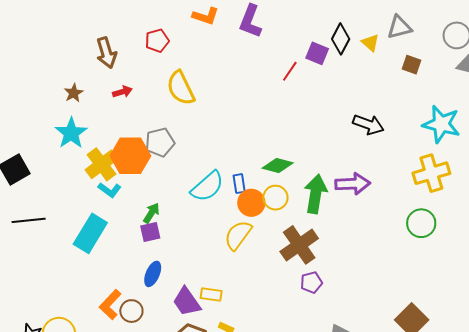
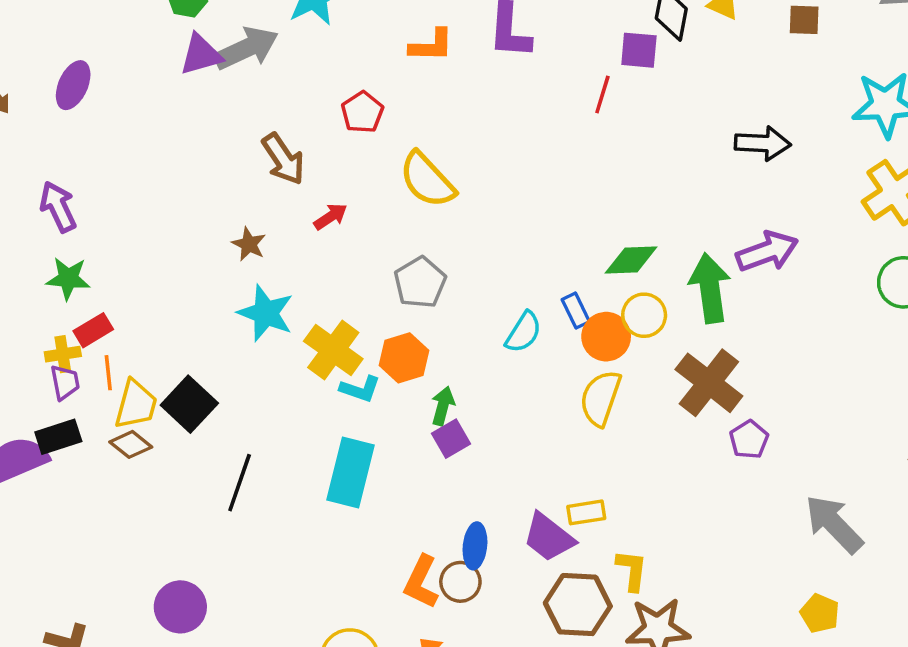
orange hexagon: (130, 156) -> (404, 358), moved, size x0.7
cyan semicircle: (207, 187) -> (523, 332), size x0.7
black line: (29, 220) -> (240, 483), turned -48
blue ellipse: (153, 274) -> (475, 546), moved

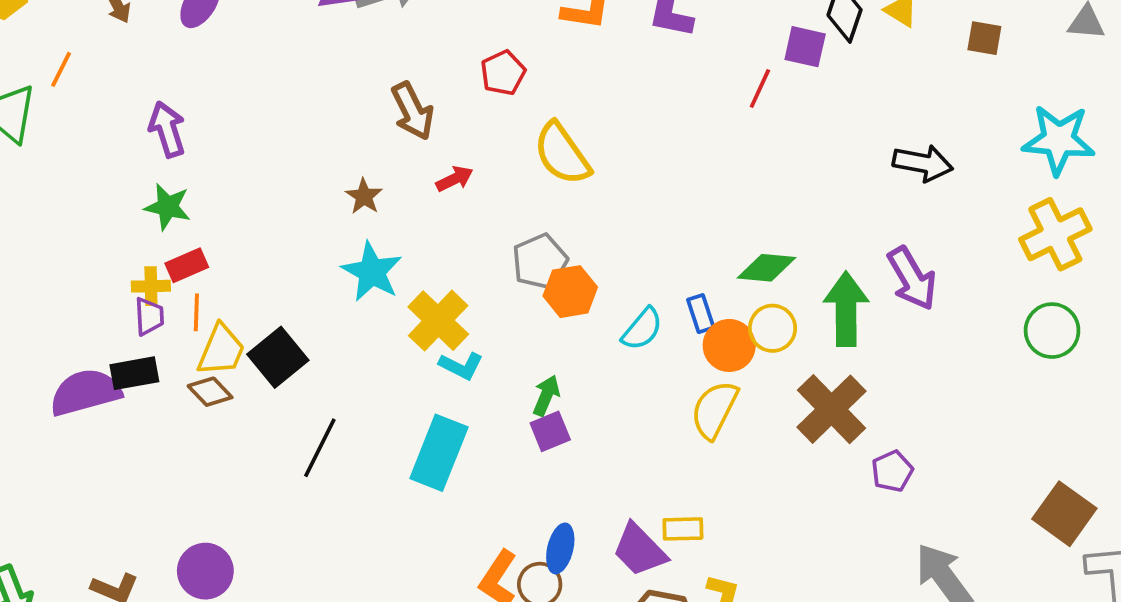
purple arrow: (767, 252) -> (912, 278), turned 72
orange hexagon: (404, 358) -> (570, 292), moved
purple pentagon: (749, 440) -> (892, 471), moved
purple circle: (180, 607) -> (205, 571), moved

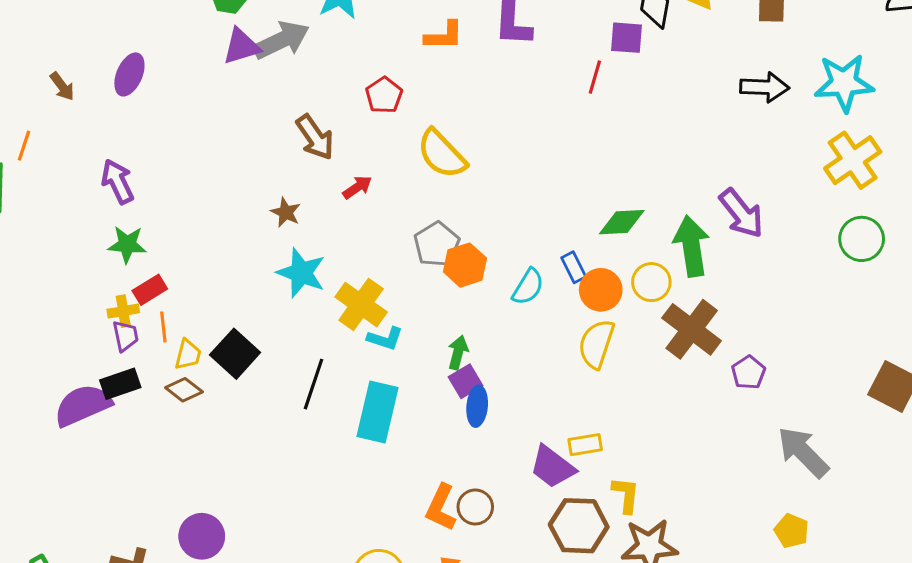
black arrow: (923, 163) -> (765, 87), moved
yellow circle: (773, 328) -> (651, 282), moved
yellow trapezoid: (221, 350) -> (188, 355), size x0.7
black line: (320, 448) -> (314, 384), moved
blue ellipse: (560, 548) -> (477, 406), moved

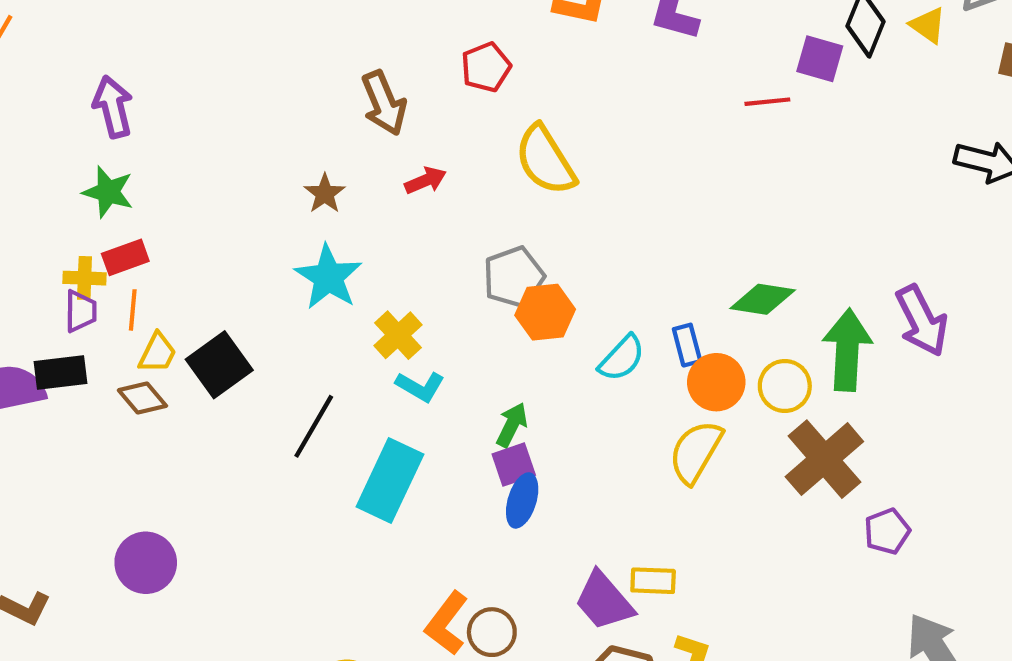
red line: (595, 77) -> (767, 102), turned 56
yellow cross: (361, 305) -> (398, 335), size x0.7
purple circle: (202, 536) -> (146, 563), moved

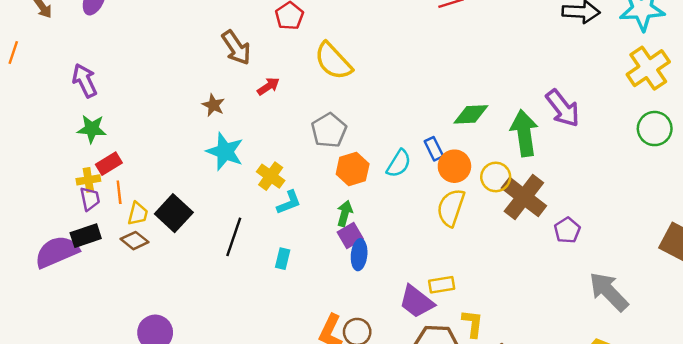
orange hexagon: (545, 312) -> (353, 169), moved
cyan L-shape: (420, 386) -> (289, 202), turned -40
yellow circle: (785, 386) -> (496, 177), moved
cyan rectangle: (390, 481) -> (283, 259), size x0.5

